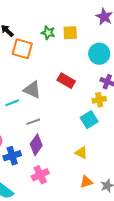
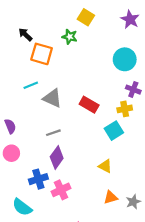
yellow square: (70, 33) -> (86, 17), moved, turned 35
red rectangle: (66, 81) -> (89, 105), moved
cyan line: (12, 103) -> (31, 85), moved
blue cross: (12, 156) -> (38, 179), moved

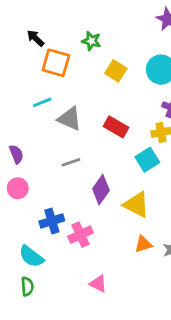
yellow square: (86, 17) -> (116, 71), moved
purple diamond: (57, 158) -> (101, 190), moved
yellow triangle: (105, 166) -> (136, 205), size x1.5

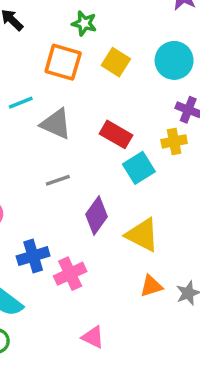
orange square: (56, 63) -> (63, 62), moved
cyan square: (147, 160) -> (139, 168), moved

